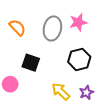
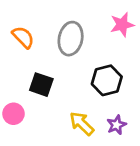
pink star: (78, 22) -> (122, 25), moved

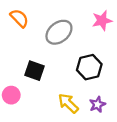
orange semicircle: (23, 37) -> (19, 18), moved
gray ellipse: (71, 39) -> (59, 32), turned 40

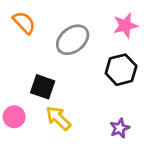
black hexagon: (89, 67) -> (121, 70), moved
yellow arrow: (68, 103) -> (58, 118), moved

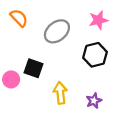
pink circle: (14, 117) -> (11, 79), moved
yellow arrow: (58, 118) -> (60, 93), moved, turned 40

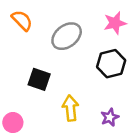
pink circle: (11, 79) -> (13, 123), moved

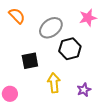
black hexagon: (111, 64) -> (70, 49), moved
black square: (39, 79) -> (30, 61), turned -30

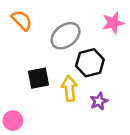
yellow arrow: (54, 83) -> (69, 88), moved
purple star: (84, 90) -> (99, 101), moved

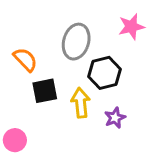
orange semicircle: (22, 20) -> (25, 59), moved
gray ellipse: (66, 36) -> (76, 42), turned -36

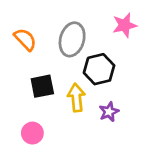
orange semicircle: (25, 59) -> (25, 39), moved
pink circle: (15, 140) -> (32, 133), moved

